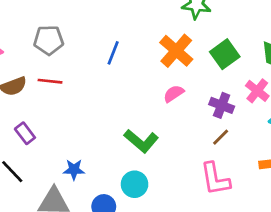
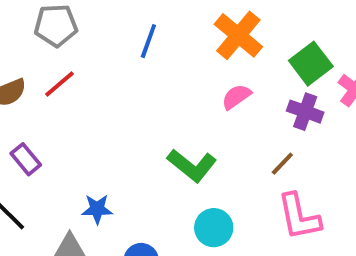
green square: (225, 54) -> (311, 64), moved
red line: (50, 81) -> (59, 84), turned -45
brown line: (221, 137) -> (282, 164), moved
cyan circle: (135, 184) -> (214, 228), moved

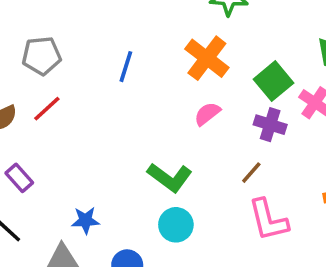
cyan circle: (214, 228) -> (176, 225), moved

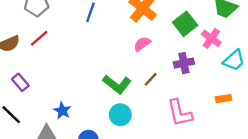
purple cross: (270, 125) -> (184, 63), moved, turned -30
brown line: (251, 173) -> (151, 79), moved
blue star: (86, 220) -> (62, 111), turned 30

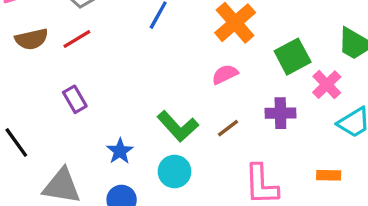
purple rectangle: (20, 82) -> (75, 99), moved
blue star: (62, 111) -> (120, 151), moved

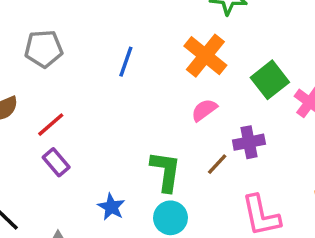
red line: (77, 39) -> (51, 125), moved
purple cross: (280, 113) -> (249, 142), moved
green L-shape: (178, 126) -> (166, 171), turned -120

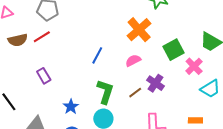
blue line: (126, 62) -> (97, 55), moved
red line: (51, 125) -> (42, 37), moved
purple cross: (249, 142) -> (156, 83), turned 36

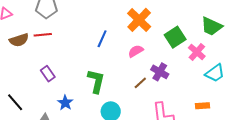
red line: (42, 37) -> (43, 35), turned 30
blue line: (97, 55) -> (102, 39), moved
green L-shape: (105, 92) -> (96, 81), moved
blue star: (71, 107) -> (65, 103), moved

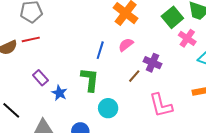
green square: (175, 37) -> (172, 17), moved
blue line: (102, 39) -> (100, 50), moved
blue star: (65, 103) -> (59, 93), moved

